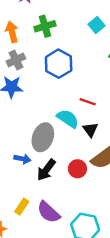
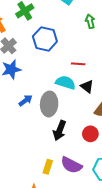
blue arrow: (22, 159) -> (26, 100), moved, turned -32
red circle: (77, 169) -> (90, 134), moved

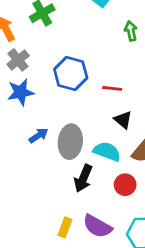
blue hexagon: (45, 39) -> (71, 74), moved
cyan semicircle: (65, 83) -> (107, 151), moved

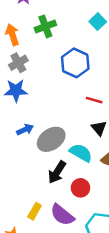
blue hexagon: (71, 74) -> (75, 63), moved
gray ellipse: (70, 142) -> (51, 139), turned 40
red circle: (125, 185) -> (80, 188), moved

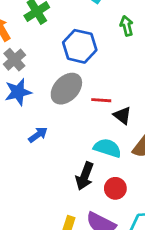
red line: (94, 100) -> (101, 100), moved
gray ellipse: (51, 139) -> (66, 89), moved

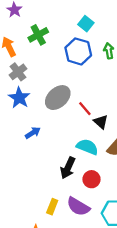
blue hexagon: (80, 46) -> (78, 51), moved
blue star: (18, 92) -> (19, 98), turned -30
red line: (101, 100) -> (85, 109), turned 42

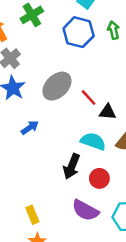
black triangle: (101, 122) -> (107, 112), turned -35
yellow rectangle: (52, 207) -> (32, 215), moved, turned -42

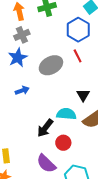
red line: (89, 98) -> (78, 56), moved
black triangle: (107, 112) -> (83, 95), turned 40
cyan semicircle: (93, 141) -> (66, 114), turned -30

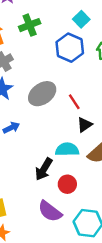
red line: (78, 56) -> (74, 102), moved
black triangle: (83, 95) -> (84, 125), turned 32

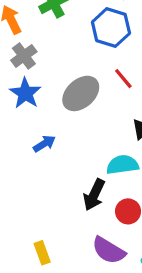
red line: (74, 102) -> (123, 79), moved

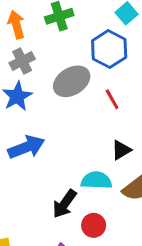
gray ellipse: (81, 93) -> (72, 81), moved
blue arrow: (44, 144) -> (26, 147), size x1.6

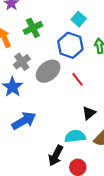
gray cross: (22, 61) -> (22, 62), moved

